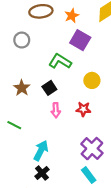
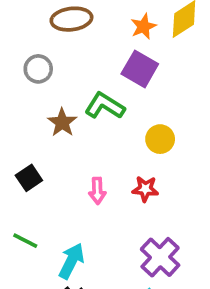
orange star: (72, 16) -> (143, 26), moved
brown star: (22, 88) -> (62, 122), moved
black square: (49, 88) -> (29, 178), moved
green line: (14, 125) -> (25, 241), moved

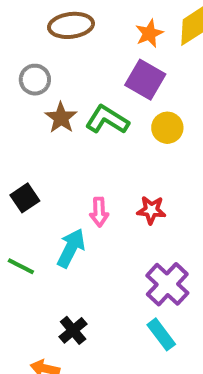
brown star: (62, 122) -> (61, 118), moved
yellow circle: (160, 139) -> (167, 128), moved
cyan arrow: (71, 261) -> (71, 248), moved

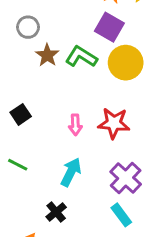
yellow circle: (167, 128) -> (126, 63), size x1.5
red star: (151, 210) -> (114, 123), size x1.5
cyan arrow: (71, 248) -> (71, 172), moved

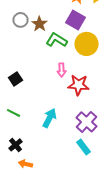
brown star: (47, 55) -> (40, 24), moved
pink arrow: (75, 125) -> (62, 70), moved
black cross: (56, 212) -> (16, 145), moved

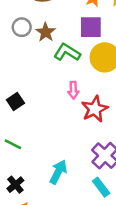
purple square: (76, 20) -> (91, 27), turned -30
red star: (78, 85) -> (95, 109), turned -30
cyan arrow: (50, 118) -> (58, 172), moved

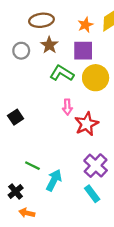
brown star: (46, 32) -> (49, 45), moved
green line: (13, 144) -> (32, 166), moved

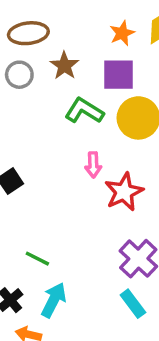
brown ellipse: (41, 20) -> (28, 33), moved
cyan arrow: (54, 180) -> (54, 300), moved

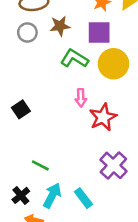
brown star: (64, 66) -> (60, 26), turned 30
cyan rectangle: (133, 304) -> (83, 198), moved

